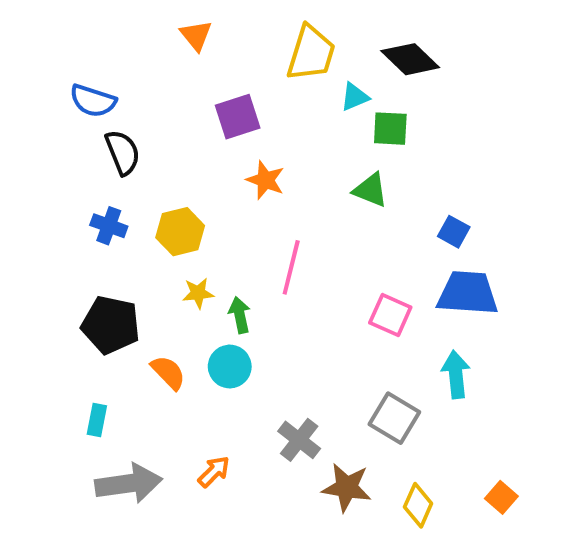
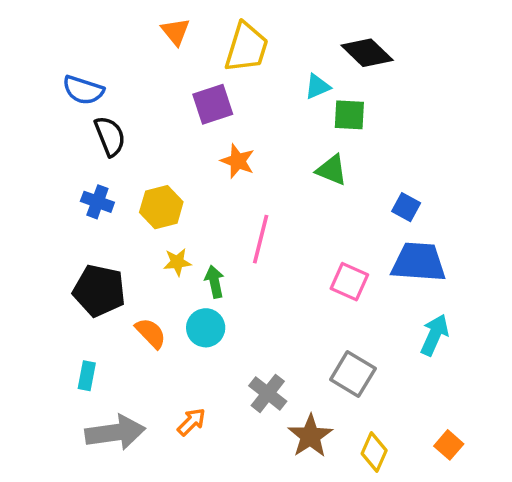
yellow trapezoid: (311, 53) -> (246, 47), moved
cyan arrow: (456, 374) -> (435, 335), moved, turned 30
brown star: (347, 487) -> (310, 436), turned 30

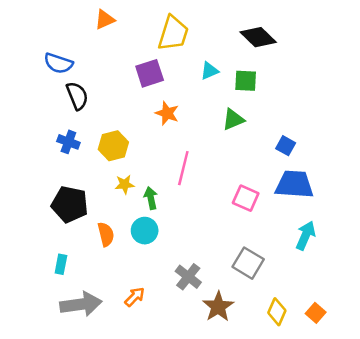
orange triangle: (175, 32) -> (105, 20), moved, turned 45
cyan triangle: (317, 87) -> (209, 71), moved
green triangle: (332, 170) -> (233, 119), turned -45
orange semicircle: (151, 333) -> (106, 234), turned 30
yellow diamond: (374, 452) -> (277, 312), moved

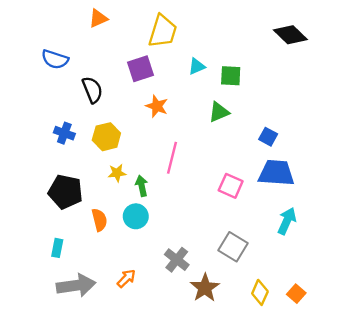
black diamond: (258, 37) -> (290, 35), moved
black semicircle: (77, 96) -> (92, 90), moved

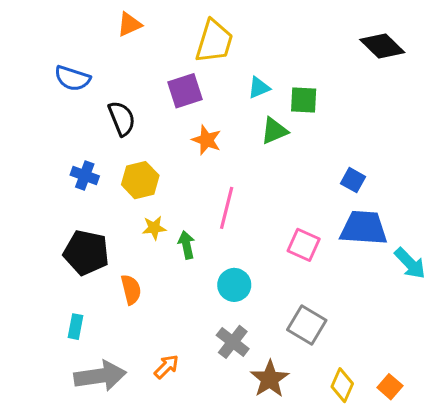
green triangle: (219, 112) -> (274, 131), moved
cyan circle: (136, 216) -> (234, 285), moved
cyan arrow: (287, 221) -> (410, 263), moved, turned 112

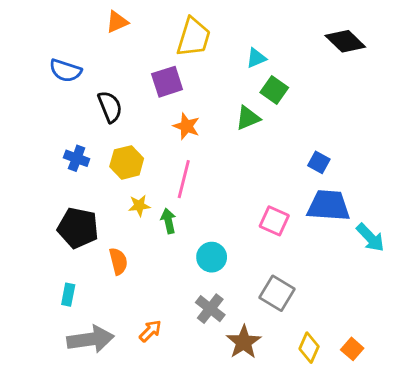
cyan triangle: (259, 88) -> (256, 58), moved
green square: (304, 100) -> (274, 90), turned 32
pink line: (227, 208) -> (184, 179), moved

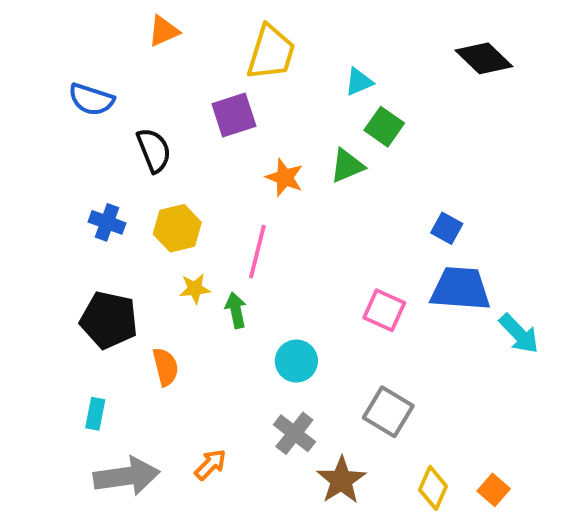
orange star: (187, 126) -> (285, 177), moved

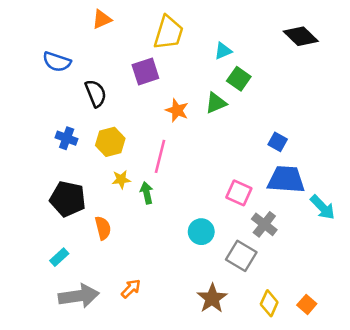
cyan circle: (296, 361) -> (201, 232), moved
cyan rectangle: (95, 414) -> (59, 257), turned 36
gray cross: (294, 433) -> (264, 224), moved

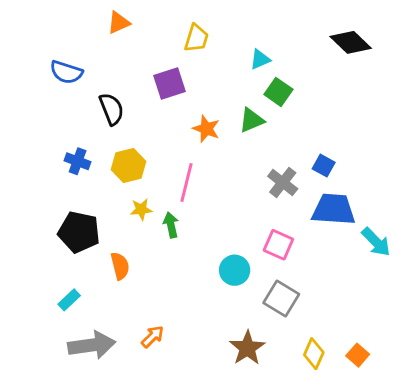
yellow trapezoid: (168, 33) -> (196, 38), size x0.7
pink square: (239, 193) -> (278, 245), moved
gray cross: (264, 224) -> (283, 182), moved

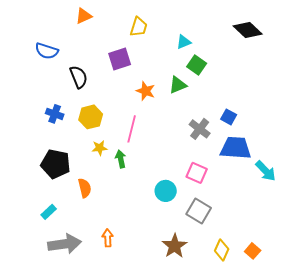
orange arrow: (153, 337) -> (108, 238), turned -48

